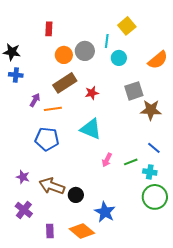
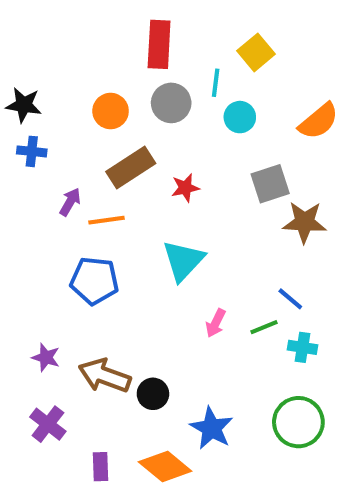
red rectangle: (49, 29) -> (159, 44), moved, size x1.6
orange circle: (64, 55) -> (111, 111), moved
cyan triangle: (91, 129) -> (183, 260), turned 50
blue line: (154, 148) -> (290, 299), moved
green circle: (155, 197) -> (298, 422), moved

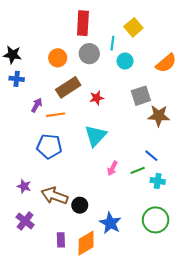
purple rectangle: (100, 467) -> (61, 240), moved
orange diamond: (165, 467) -> (86, 243), turned -70

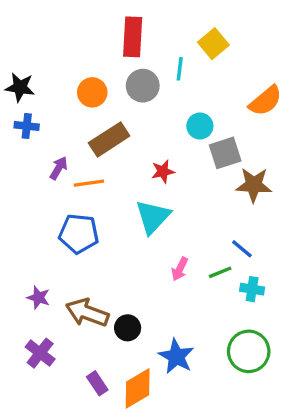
cyan circle: (125, 61) -> (200, 126), moved
red star: (97, 98) -> (163, 171), moved
purple rectangle: (61, 240) -> (97, 383), turned -32

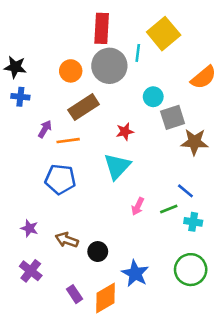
yellow square: (213, 44) -> (164, 34), size x1.4
gray circle: (143, 86) -> (109, 66), size x1.4
brown arrow: (87, 313) -> (67, 240), size x0.7

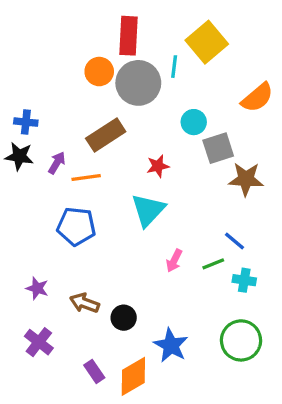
black star: (15, 67) -> (19, 156), moved
orange circle: (71, 71) -> (99, 72), moved

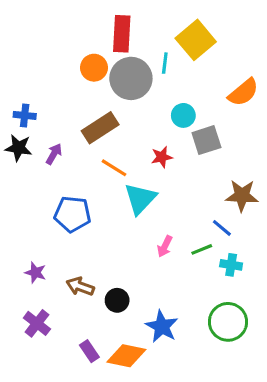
red star: (158, 166) -> (162, 157), moved
orange line: (86, 177) -> (114, 168), moved, turned 40
brown star: (246, 179) -> (242, 196), moved
orange diamond: (133, 376) -> (126, 356), turned 42

